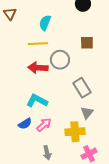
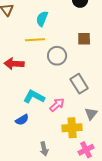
red arrow: (38, 68) -> (14, 64), moved
gray triangle: (87, 113) -> (91, 114), moved
pink arrow: (44, 125) -> (57, 105), moved

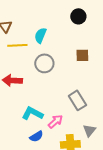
yellow line: (35, 40) -> (17, 45), moved
gray circle: (57, 56) -> (44, 63), moved
blue semicircle: (22, 120) -> (36, 136), moved

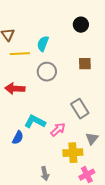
blue semicircle: (36, 136) -> (18, 138), moved, turned -32

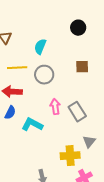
yellow line: (20, 54) -> (17, 68), moved
pink arrow: (58, 130) -> (55, 107), moved, turned -56
blue semicircle: (18, 138) -> (10, 113), moved

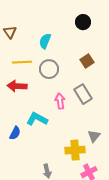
brown square: (82, 67) -> (87, 61), turned -32
gray rectangle: (77, 112) -> (83, 94), moved
blue semicircle: (10, 113) -> (15, 133), moved

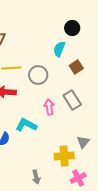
cyan semicircle: (45, 41) -> (59, 49), moved

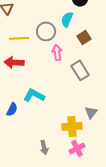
gray circle: (38, 75) -> (46, 31), moved
pink arrow: (49, 107) -> (57, 52), moved
pink cross: (78, 178) -> (77, 148), moved

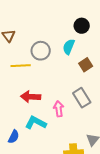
gray circle: (46, 31) -> (41, 51), moved
pink arrow: (57, 52) -> (59, 109), moved
red arrow: (14, 62) -> (31, 97), moved

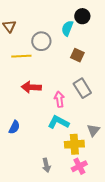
cyan semicircle: (69, 47) -> (67, 28), moved
brown square: (86, 65) -> (77, 55), moved, turned -32
cyan L-shape: (36, 123) -> (58, 122), moved

